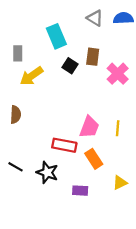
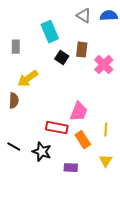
yellow arrow: (31, 76) -> (28, 79), moved
yellow line: (118, 128) -> (106, 130), moved
yellow triangle: (120, 183) -> (106, 161), turned -32

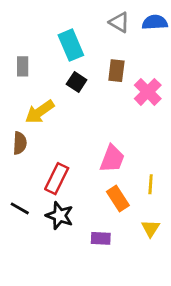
black square: (62, 58) -> (77, 82), moved
red rectangle: (57, 128) -> (57, 179), moved, turned -75

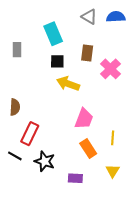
black square: (77, 82) -> (57, 61), turned -32
yellow arrow: (40, 112) -> (68, 84), moved, turned 55
red rectangle: (57, 179) -> (30, 134), moved

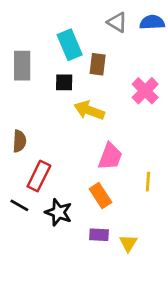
gray rectangle: (17, 50) -> (22, 66), size x1.5
brown rectangle: (87, 53) -> (98, 64), moved
black square: (57, 61) -> (64, 82), moved
orange rectangle: (88, 149) -> (100, 196), moved
yellow triangle: (113, 171) -> (128, 243), moved

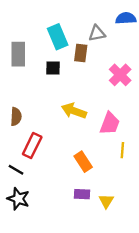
gray triangle: (117, 22) -> (97, 33), moved, turned -42
yellow arrow: (89, 110) -> (74, 111), moved
pink trapezoid: (110, 156) -> (110, 124), moved
black star: (58, 212) -> (18, 199), moved

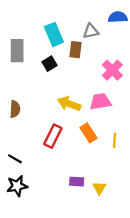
black square: (53, 68) -> (50, 64), turned -32
pink trapezoid: (110, 124) -> (100, 102), moved, turned -120
red rectangle: (32, 145) -> (53, 136), moved
orange rectangle: (83, 162) -> (89, 133), moved
black star: (18, 199) -> (17, 186), turned -30

